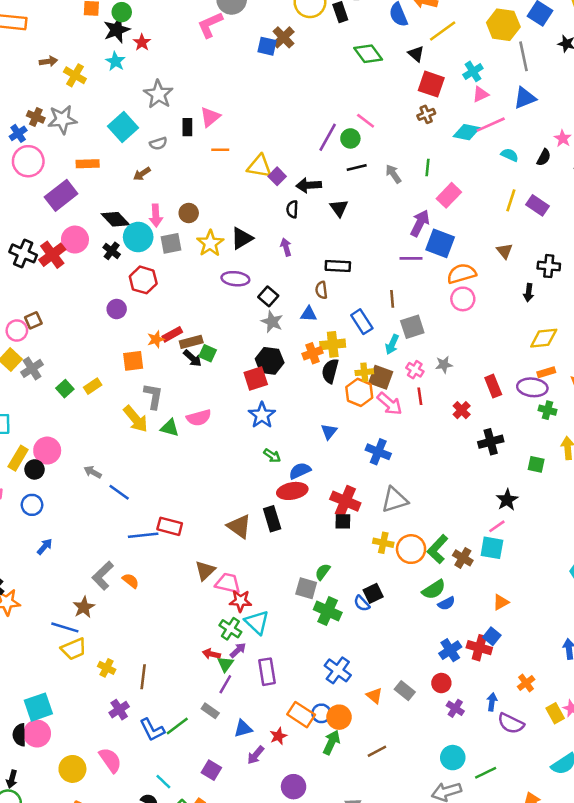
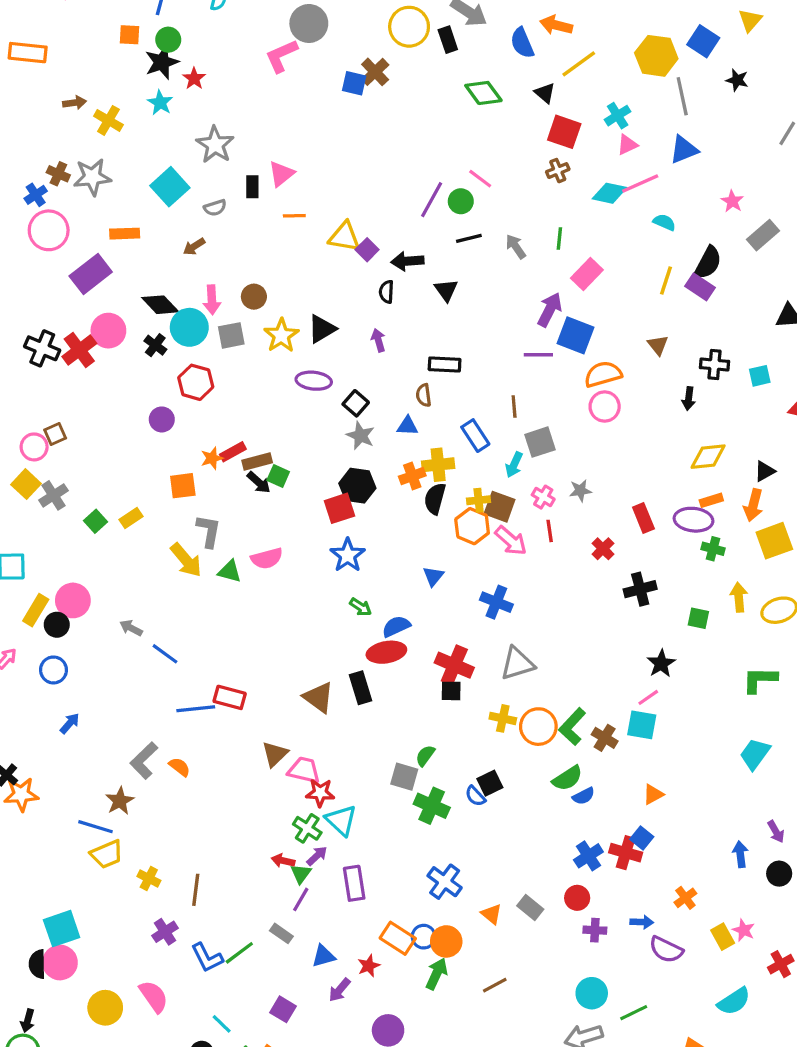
black semicircle: (544, 157) -> (708, 263), moved, size x1.5
blue arrow: (492, 702) -> (642, 922), turned 84
purple cross: (455, 708) -> (595, 930), turned -30

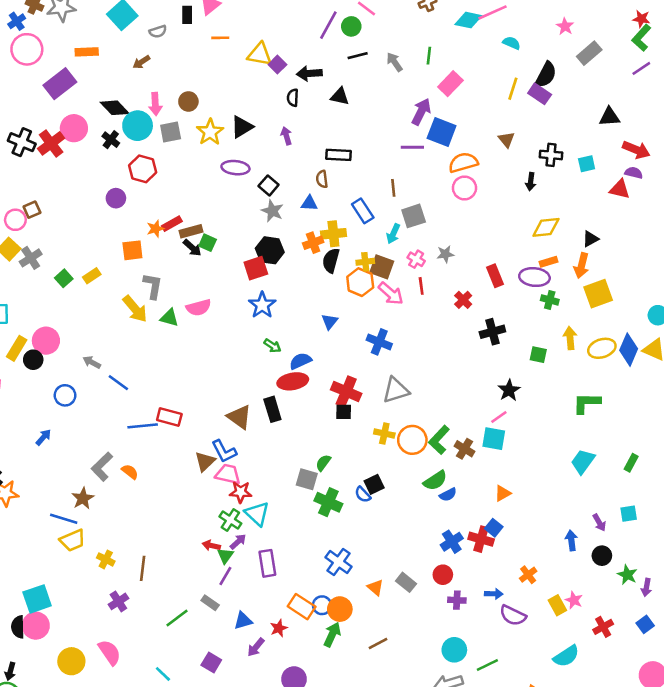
black triangle: (446, 290) -> (340, 96), turned -42
blue circle: (53, 670) -> (65, 395), moved
blue L-shape: (207, 958) -> (224, 451), moved

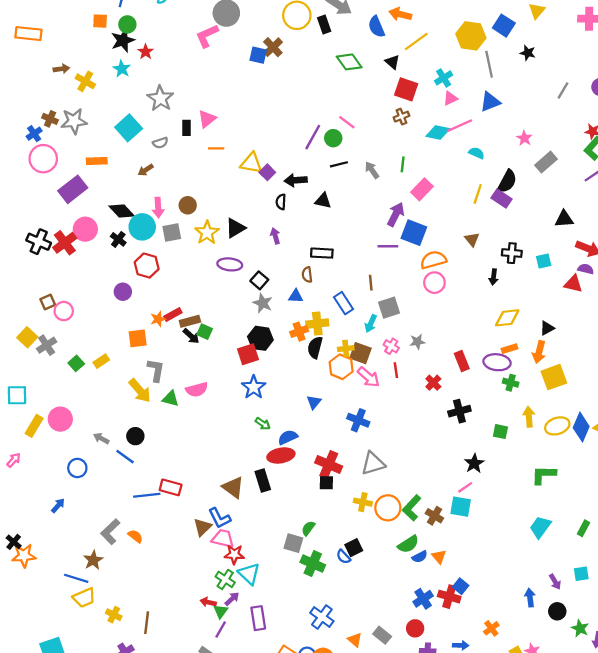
pink circle: (15, 220) -> (64, 311), moved
black circle: (33, 360) -> (135, 436), moved
orange triangle: (503, 493) -> (439, 557), moved, turned -42

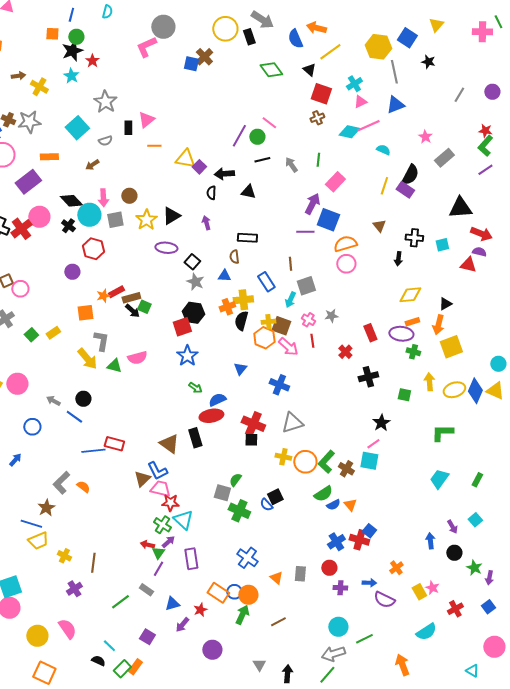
black triangle: (564, 219) -> (460, 208), size x1.4
cyan square: (581, 574) -> (475, 520), turned -32
gray rectangle: (382, 635) -> (300, 574), turned 56

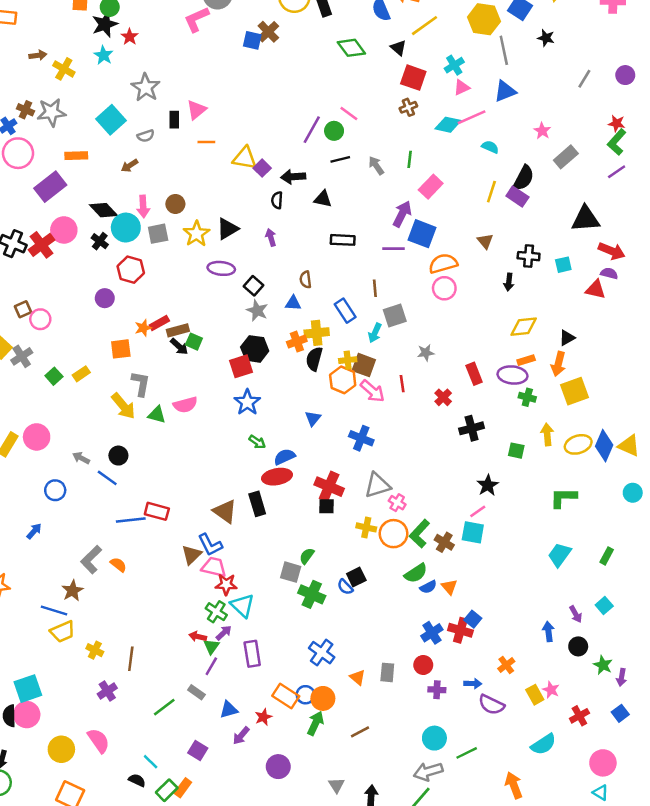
black rectangle: (247, 238) -> (343, 240), moved
pink cross: (308, 320) -> (397, 503), moved
cyan circle: (498, 364) -> (633, 493), moved
pink circle: (494, 647) -> (603, 763), moved

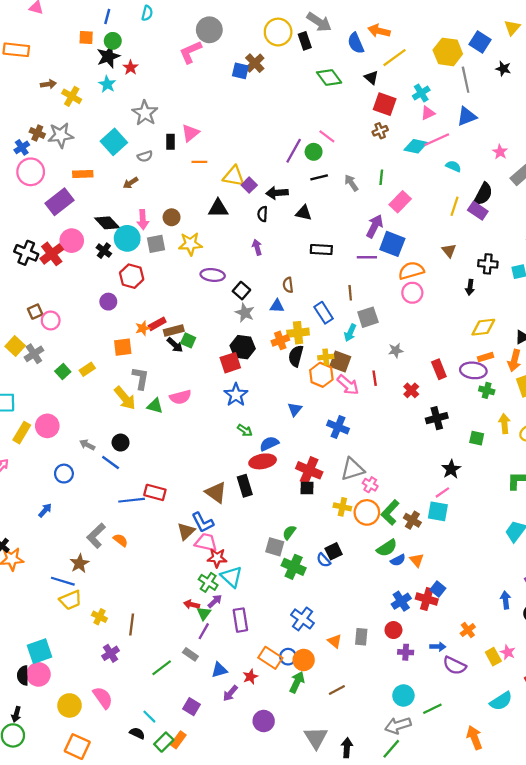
black triangle: (227, 229) -> (218, 208), moved, turned 30
yellow star: (196, 234) -> (190, 244), turned 30
gray triangle: (337, 785) -> (316, 738), size x1.6

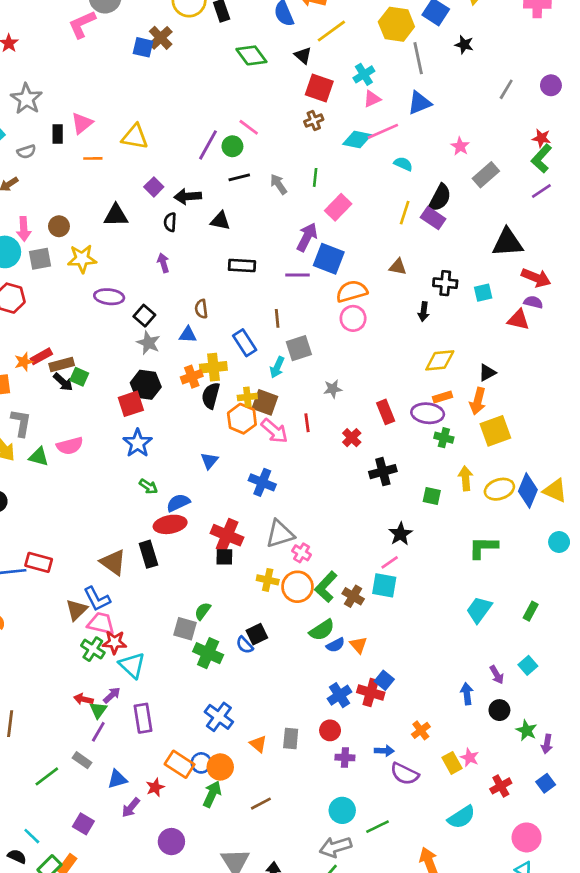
yellow triangle: (234, 176) -> (135, 137), moved
brown triangle: (449, 251) -> (398, 267), turned -40
green cross: (208, 582) -> (93, 649), moved

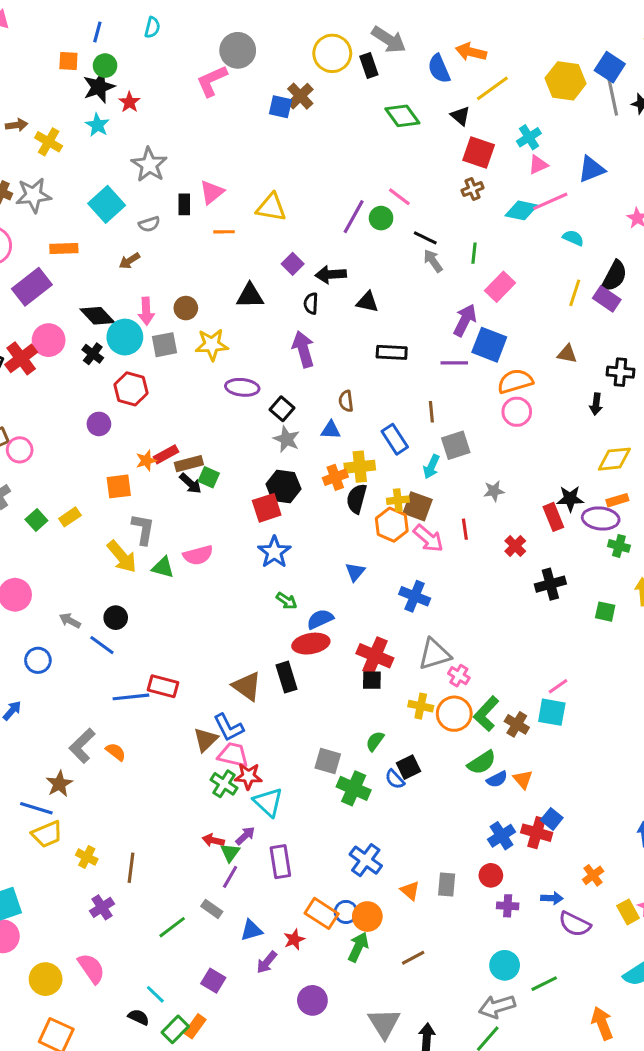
gray line: (418, 58) -> (613, 98), moved
black line: (239, 177) -> (425, 238), moved, turned 40
purple arrow: (163, 263) -> (303, 349), size x1.6
black star: (400, 534) -> (570, 499), moved, turned 30
green semicircle: (203, 611) -> (375, 741), moved

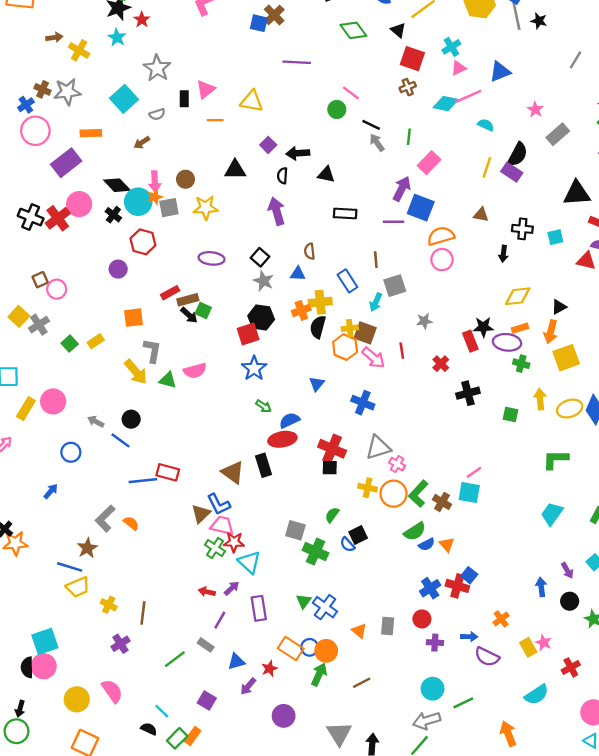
purple line: (354, 217) -> (297, 62), moved, turned 64
purple ellipse: (242, 387) -> (212, 258), moved
orange star: (146, 461) -> (155, 197), moved
green triangle: (230, 852) -> (304, 601), moved

